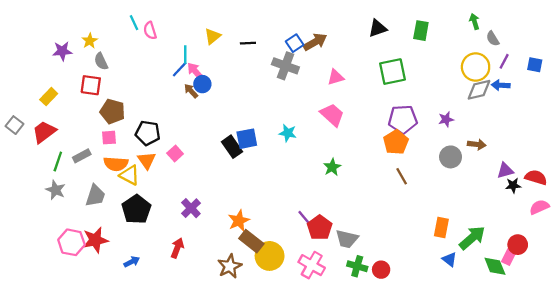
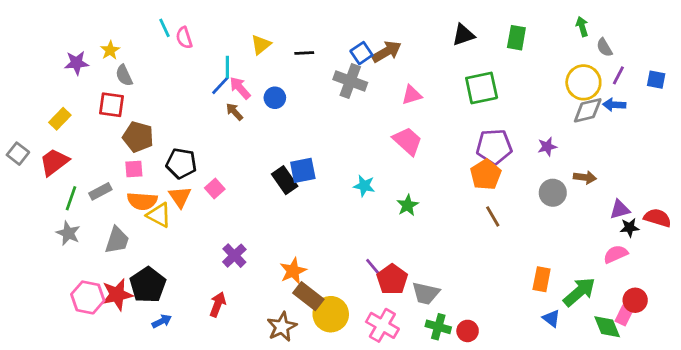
blue circle: (202, 84) -> (275, 98), moved
cyan star: (288, 133) -> (364, 186), moved
pink semicircle: (539, 207) -> (616, 254), moved
black pentagon: (136, 209) -> (148, 285), moved

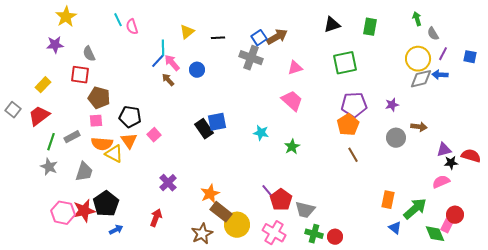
yellow star: (110, 50) -> (66, 17), moved, size x1.5

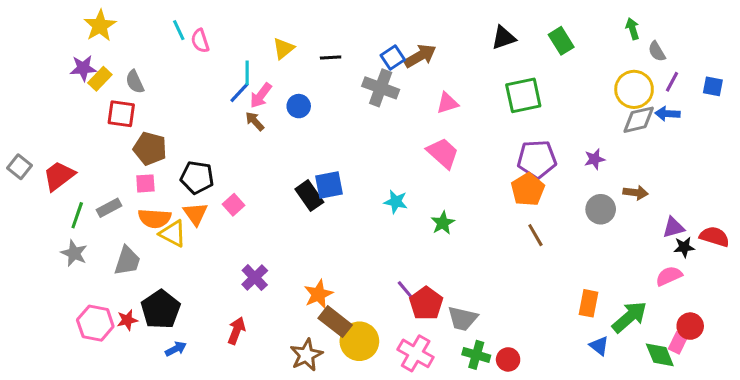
green rectangle: (370, 27) -> (561, 41), turned -42
pink arrow: (172, 63) -> (261, 95), turned -102
yellow rectangle: (43, 85) -> (100, 79), moved
red star: (84, 211) -> (127, 320), size x0.6

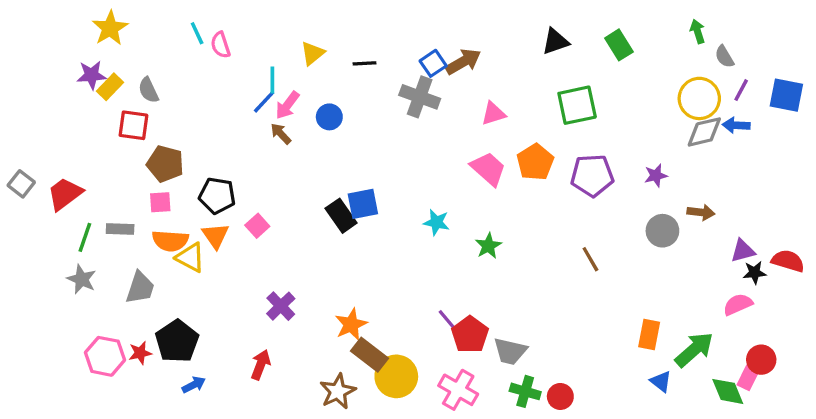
blue square: (713, 86) -> (786, 95), size x1.5
orange pentagon: (528, 190) -> (535, 162), moved
gray rectangle: (109, 208) -> (120, 229), turned 30

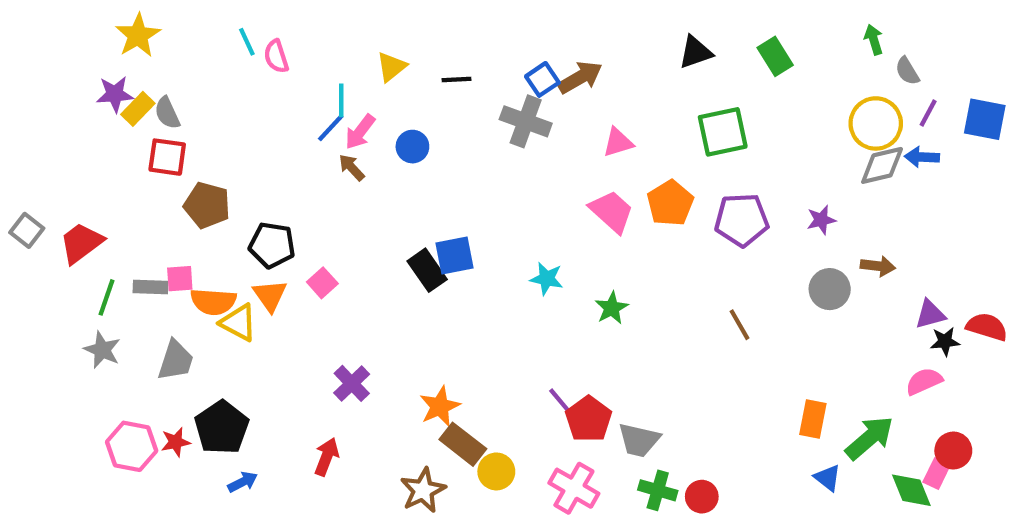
gray semicircle: (149, 90) -> (167, 113), moved
pink square: (160, 202) -> (180, 279), moved
yellow circle: (396, 376) -> (496, 471), size x0.7

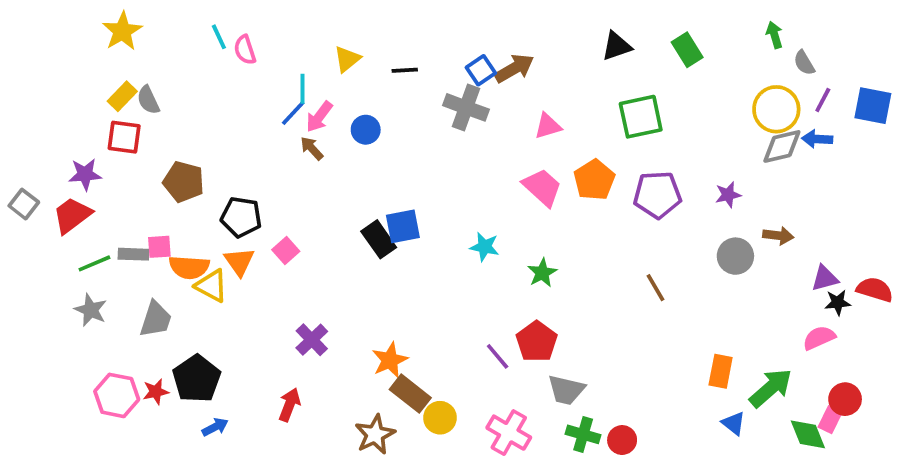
purple star: (115, 94) -> (85, 174), moved
red square: (167, 157) -> (124, 137), moved
green line: (106, 297) -> (94, 263), turned 48
red pentagon: (589, 419) -> (537, 342), moved

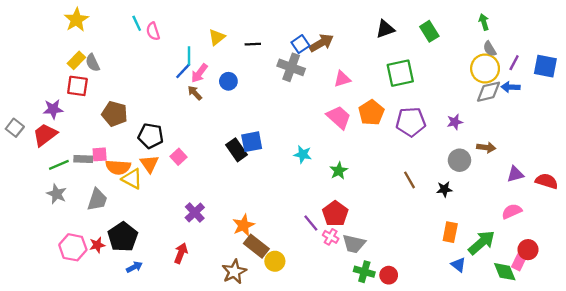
gray semicircle: (804, 63) -> (490, 49), moved
black star: (838, 303) -> (444, 189), moved
pink cross: (509, 433) -> (331, 237), moved, size x0.6

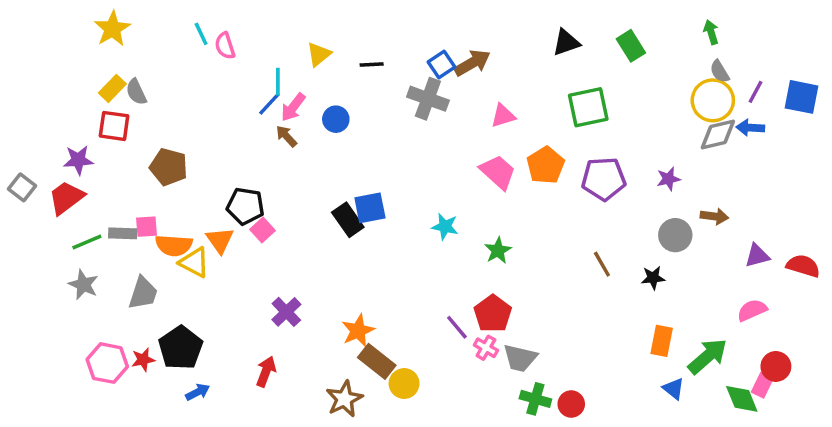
black pentagon: (151, 136) -> (245, 206), moved

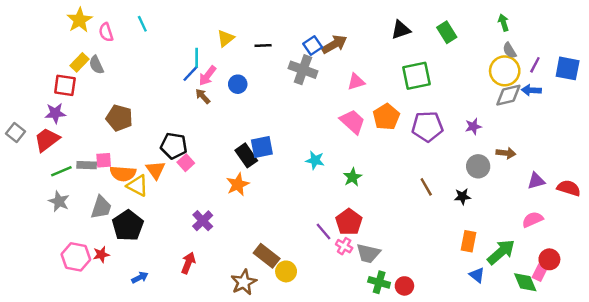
pink semicircle: (225, 46) -> (106, 32), moved
red square: (114, 126) -> (65, 85), moved
orange star: (358, 331) -> (238, 184), moved
black pentagon: (181, 348) -> (128, 226), moved

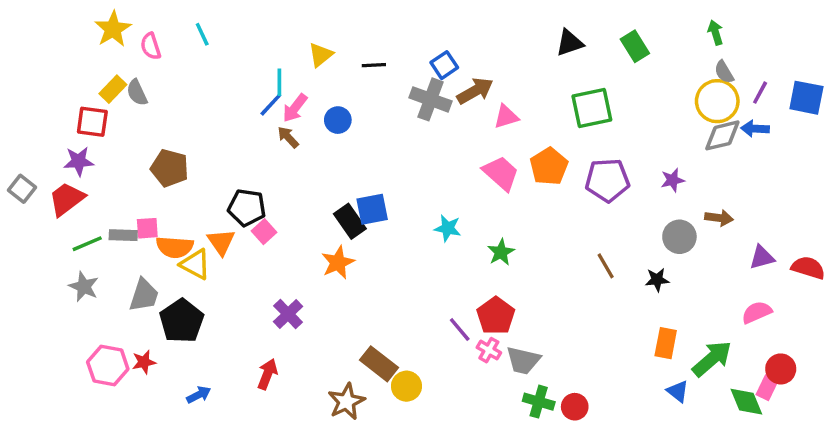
brown arrow: (334, 44) -> (475, 91), moved

